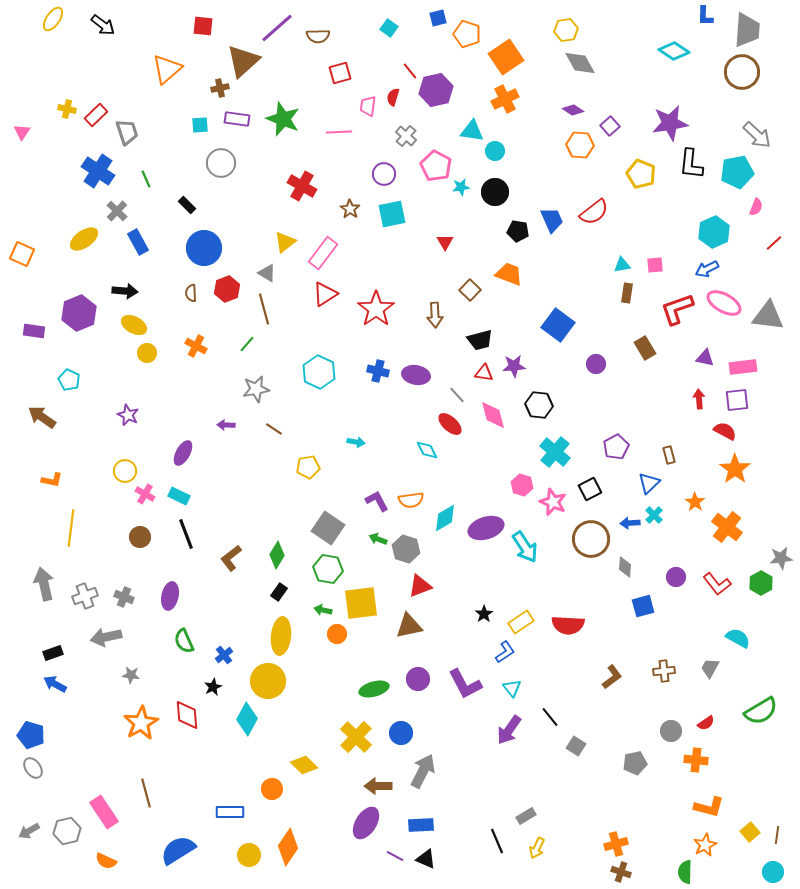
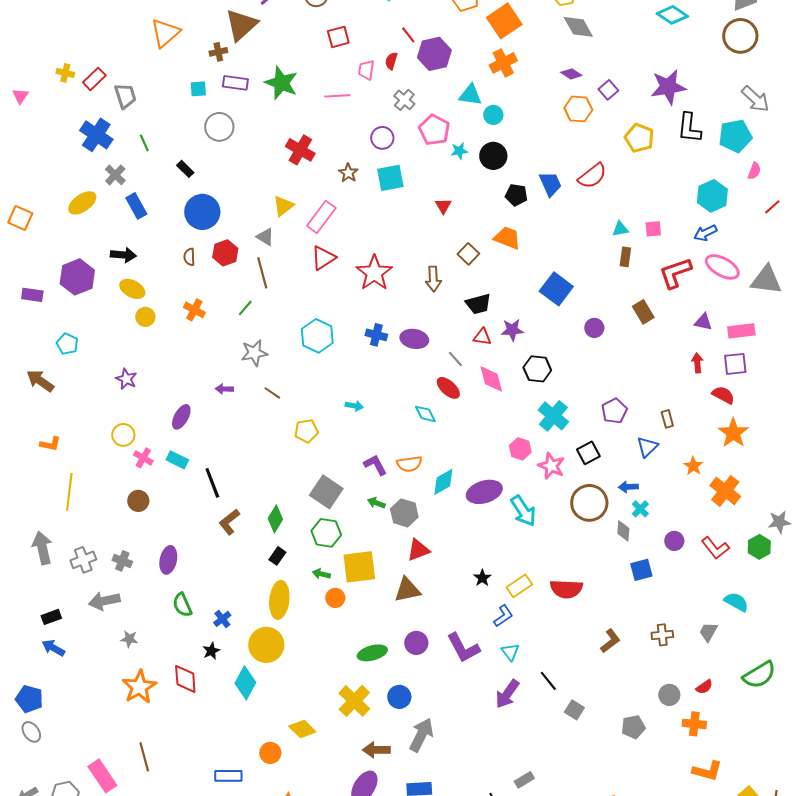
cyan cross: (654, 515) -> (640, 509), moved
black line: (186, 534) -> (212, 483), moved

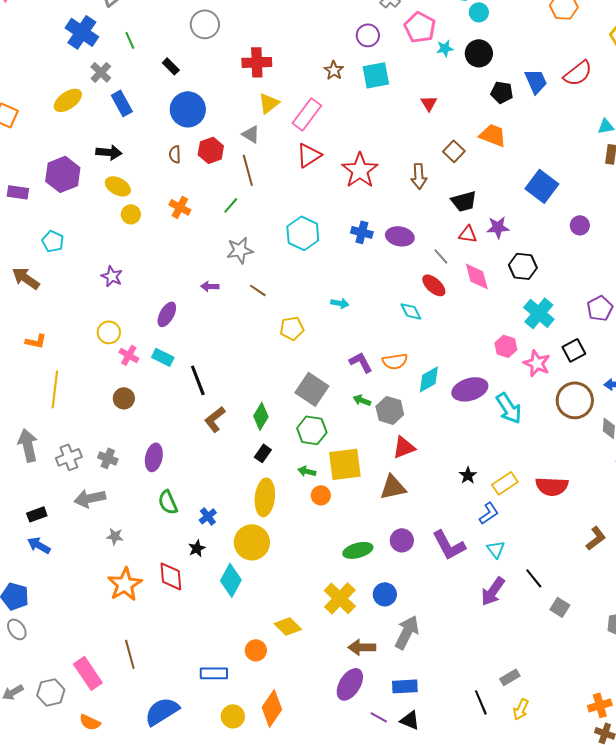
red cross: (300, 150) -> (257, 62), moved, turned -32

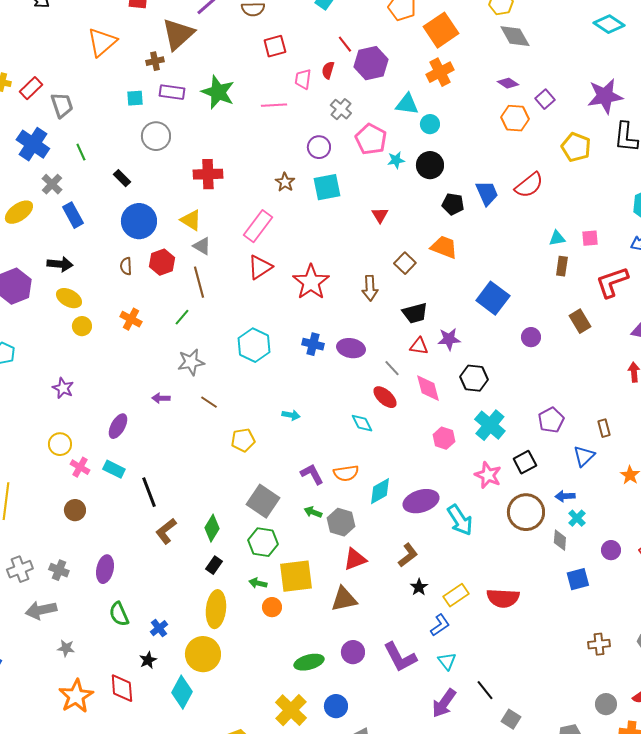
yellow triangle: (269, 103) -> (191, 220), moved, turned -50
pink hexagon: (506, 346) -> (444, 438), moved
brown L-shape: (596, 538) -> (408, 555), moved

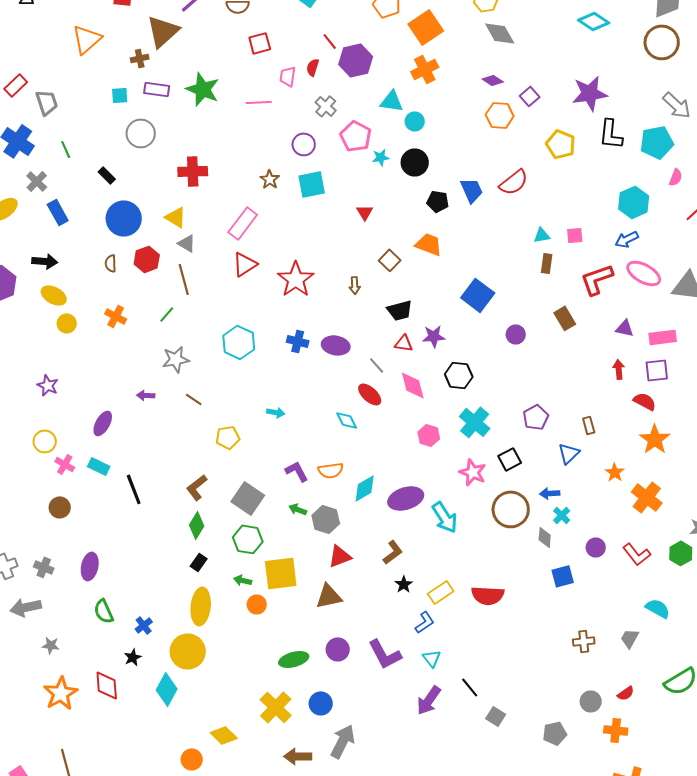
brown arrow: (370, 288) -> (355, 285), size x0.7
brown L-shape: (166, 531) -> (197, 487), moved

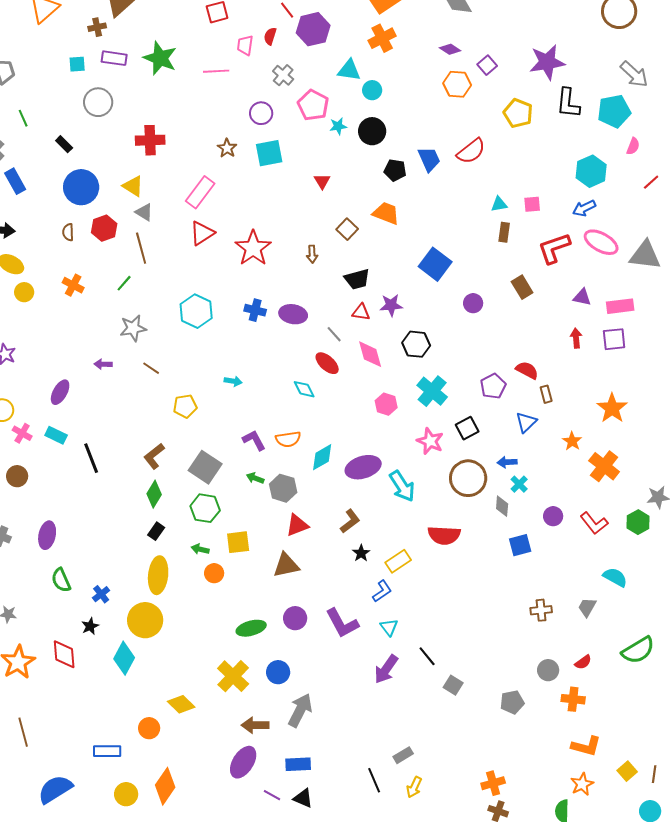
red semicircle: (645, 401) -> (527, 370), moved
yellow square: (281, 573) -> (238, 542), size x0.7
red semicircle: (488, 595) -> (444, 535), moved

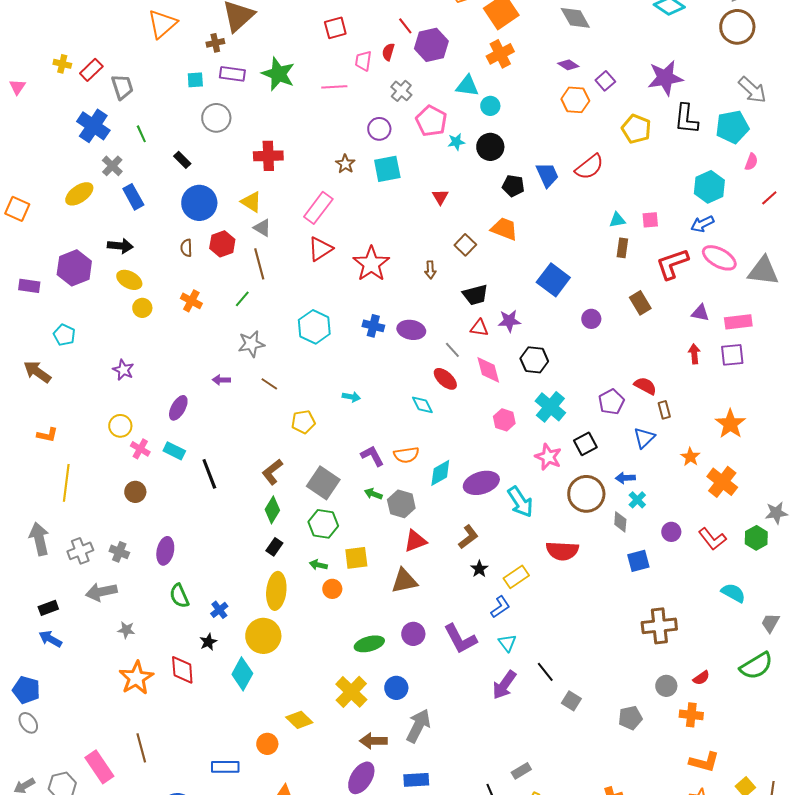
gray trapezoid: (587, 607) -> (770, 623), moved
brown cross: (541, 610) -> (659, 626), size x1.6

